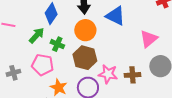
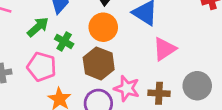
pink triangle: (149, 39) -> (164, 49), moved

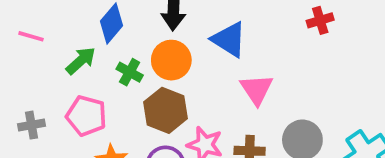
green cross: (64, 41) -> (130, 72), moved
pink triangle: (164, 49) -> (256, 89), turned -30

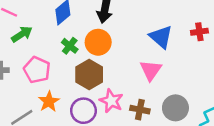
blue triangle: (229, 39) -> (161, 37), moved
green arrow: (81, 61) -> (22, 34), moved

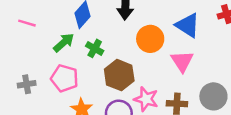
green arrow: (22, 34) -> (64, 43), moved
orange circle: (98, 42) -> (150, 39), moved

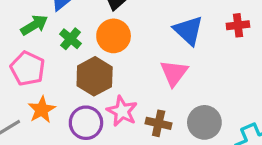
orange circle: (150, 39) -> (114, 36), moved

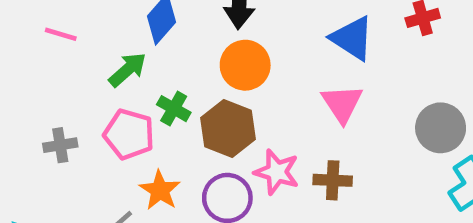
green cross: (71, 39) -> (174, 109), moved
gray circle: (204, 122) -> (441, 128), moved

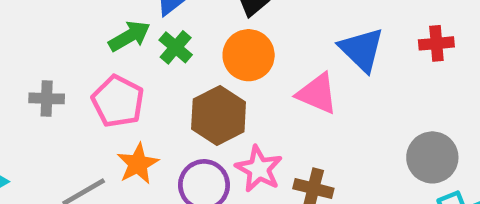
pink triangle: (342, 103) -> (317, 94), moved, turned -45
green cross: (174, 109) -> (176, 47), moved

